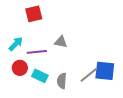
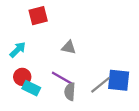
purple line: (37, 52) -> (62, 78), moved, turned 36
cyan rectangle: (40, 76) -> (31, 88), moved

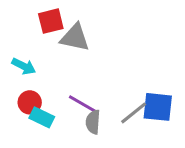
gray triangle: (69, 47) -> (75, 38), moved, size x1.5
cyan arrow: (18, 50) -> (24, 66), turned 72

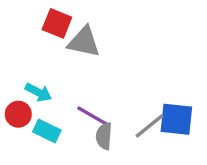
red square: (51, 21) -> (57, 23), turned 36
cyan arrow: (24, 66) -> (38, 92), moved
red circle: (30, 102) -> (18, 114), moved

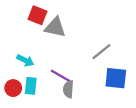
red circle: (18, 114) -> (13, 88), moved
gray line: (149, 126) -> (101, 52), moved
cyan rectangle: (47, 131) -> (31, 86), turned 70

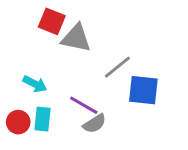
gray line: (101, 52) -> (117, 67), moved
blue square: (116, 78) -> (143, 90), moved
gray semicircle: (68, 89) -> (94, 124), turned -126

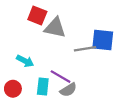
gray line: (117, 67) -> (85, 49), turned 30
blue square: (143, 90) -> (103, 40), moved
cyan rectangle: (43, 119) -> (43, 86), moved

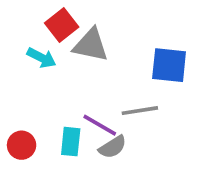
red square: (37, 16) -> (62, 25), turned 30
gray line: (85, 49) -> (140, 111), moved
cyan arrow: (25, 61) -> (42, 58), moved

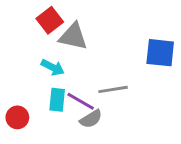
cyan arrow: (42, 58) -> (53, 67), moved
blue square: (169, 65) -> (160, 53), moved
cyan rectangle: (71, 142) -> (57, 100), moved

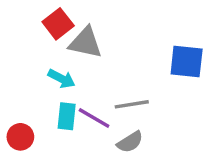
gray semicircle: (91, 119) -> (130, 142), moved

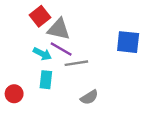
gray line: (132, 104) -> (76, 63), moved
purple line: (94, 118) -> (61, 49), moved

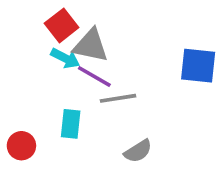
cyan arrow: (42, 54) -> (65, 58), moved

